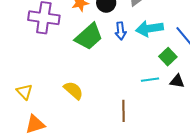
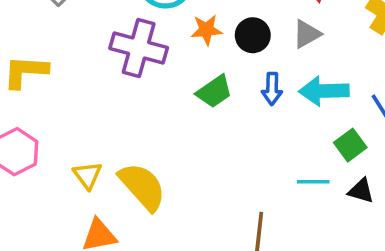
green trapezoid: (89, 37) -> (214, 92), size x0.7
yellow semicircle: (73, 90) -> (142, 187), moved, size x1.4

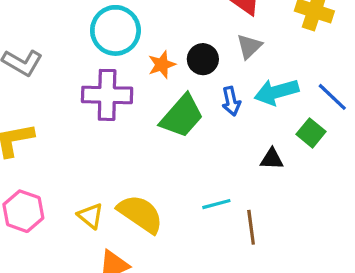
green trapezoid: (214, 92) -> (182, 116), size x1.4
cyan line: (313, 182) -> (216, 204), moved
black triangle: (361, 191) -> (272, 159), moved

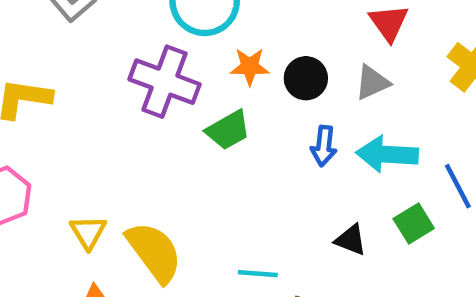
green trapezoid: (182, 116) -> (228, 130), moved, size x0.7

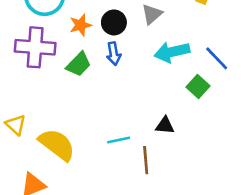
blue arrow: (324, 146) -> (114, 54), moved
yellow triangle: (88, 232) -> (16, 125), moved
black triangle: (351, 240) -> (165, 125), moved

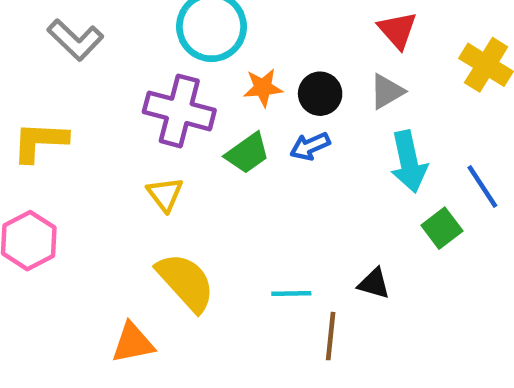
cyan arrow: (172, 52) -> (409, 162), turned -100
blue arrow: (114, 54) -> (310, 146), turned 65
yellow triangle: (16, 125) -> (165, 194), moved

